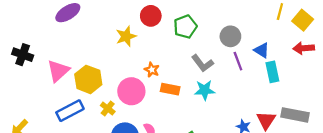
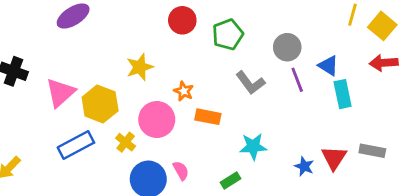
yellow star: (126, 36) -> (140, 67), moved
cyan star: (205, 90) -> (253, 146), moved
gray rectangle: (295, 115) -> (372, 151), size x0.7

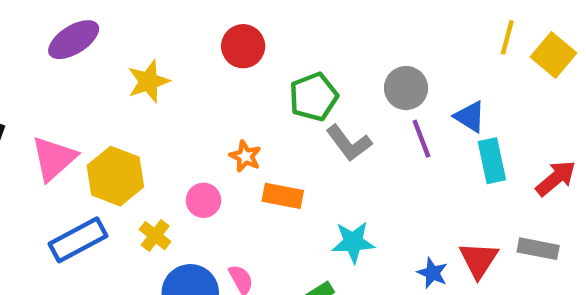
green pentagon: (228, 34) -> (314, 97), moved
red arrow: (384, 63) -> (556, 178), moved, turned 144
yellow star: (140, 67) -> (148, 81), moved
pink circle: (157, 120) -> (203, 200), size x0.6

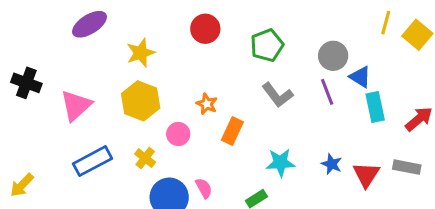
gray circle: (406, 88) -> (333, 56), moved
green pentagon: (314, 97) -> (267, 45), moved
yellow hexagon: (115, 176) -> (141, 101), moved
orange rectangle: (283, 196) -> (232, 131), turned -76
blue star: (432, 273) -> (332, 164), moved

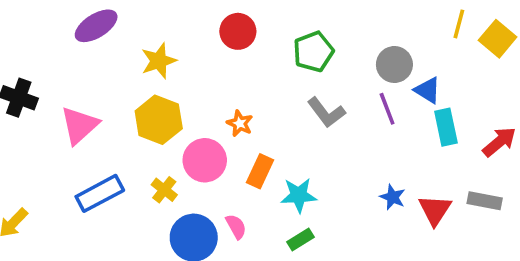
orange rectangle: (232, 131) -> (260, 171), moved
pink circle: (178, 134) -> (205, 160), size x1.5
cyan star: (280, 163) -> (299, 195), moved

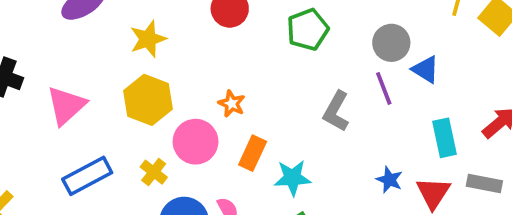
gray L-shape: (326, 112) -> (336, 111), moved, turned 66
cyan rectangle: (446, 127) -> (445, 138), moved

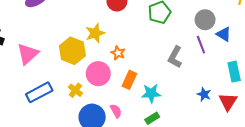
yellow star: (148, 39) -> (95, 33), moved

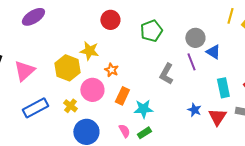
yellow star: (95, 33) -> (89, 51), turned 30
pink semicircle: (116, 111) -> (124, 131), moved

